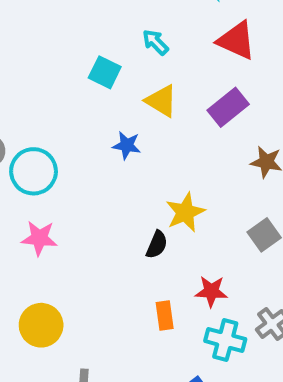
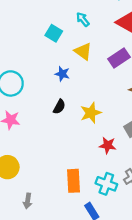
black semicircle: (157, 245) -> (59, 107), moved
red star: (211, 291) -> (108, 145), moved
orange rectangle: (165, 316) -> (74, 181), moved, size x1.5

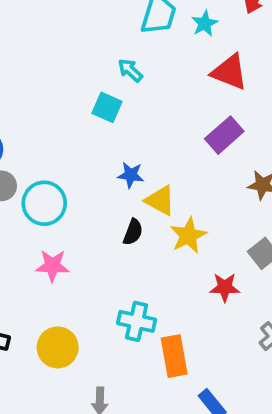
cyan arrow: (83, 19) -> (130, 70), moved
yellow triangle: (83, 51) -> (160, 200), moved
cyan cross: (106, 184) -> (137, 321), moved

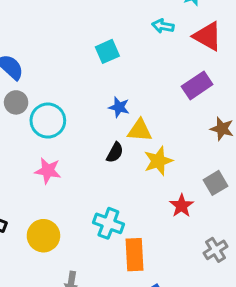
cyan arrow: (130, 70) -> (163, 26), moved, turned -40
cyan square: (107, 107) -> (107, 51), turned 35
yellow triangle: (160, 200) -> (140, 130), turned -32
red star: (225, 287) -> (182, 206), turned 30

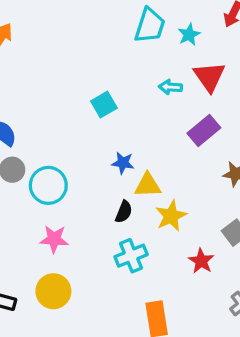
cyan arrow: (163, 26) -> (170, 87), moved
red triangle: (208, 36) -> (209, 77), turned 32
cyan cross: (108, 223) -> (131, 256), moved, turned -36
yellow circle: (43, 236) -> (53, 291), moved

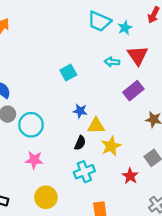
cyan trapezoid: (150, 26) -> (99, 21), turned 95
yellow circle: (53, 291) -> (46, 197), moved

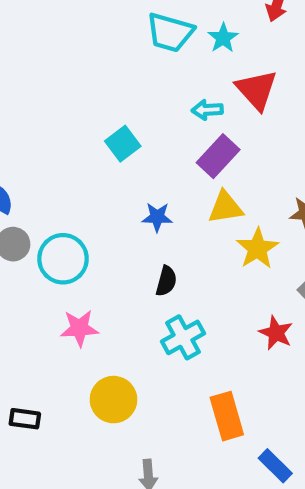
purple rectangle: (133, 91) -> (218, 156), moved
yellow triangle: (96, 126) -> (225, 207), moved
yellow star: (111, 146) -> (257, 248), moved

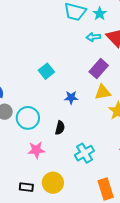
cyan arrow: (207, 110) -> (93, 37), moved
cyan square: (123, 144) -> (46, 71), moved
black semicircle: (166, 281) -> (60, 128), moved
black rectangle: (25, 419) -> (26, 187), moved

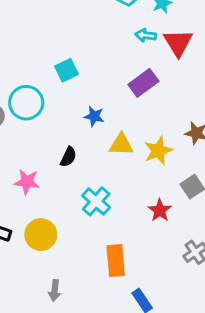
yellow triangle: (103, 92) -> (121, 144), moved
cyan circle: (28, 118) -> (26, 103), moved
cyan cross: (84, 153) -> (96, 201), turned -30

